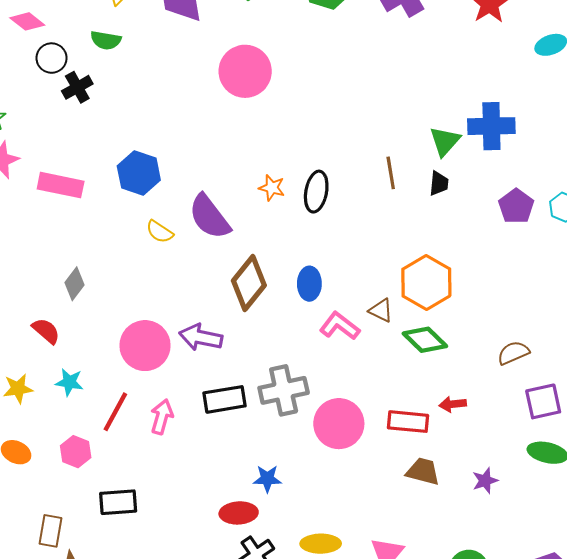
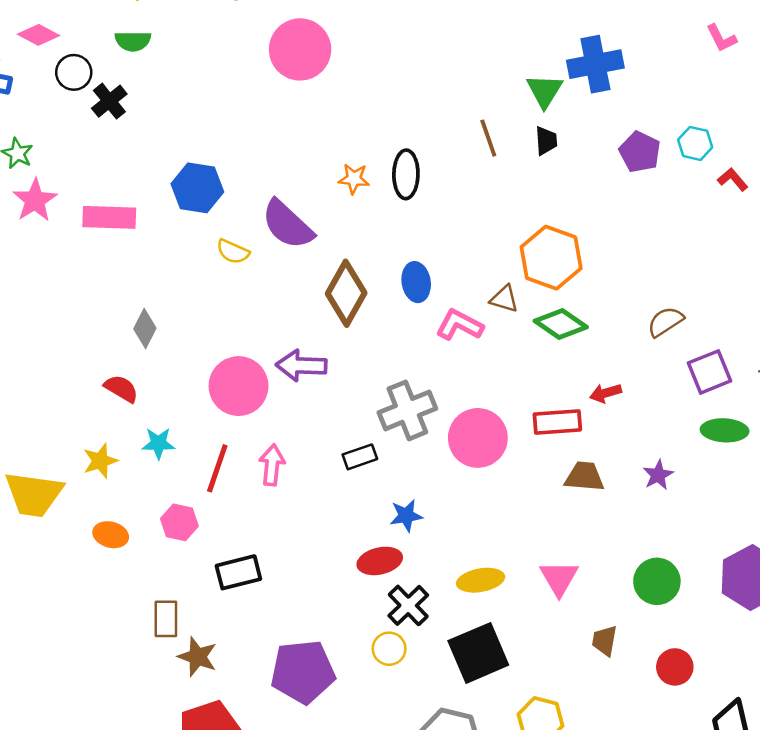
black rectangle: (224, 399) -> (360, 457), moved, size x0.7

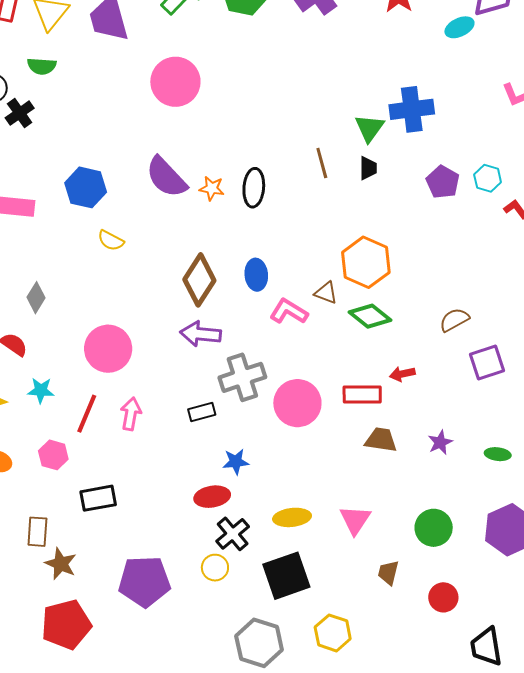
purple semicircle: (288, 225) -> (166, 177), moved
purple arrow: (301, 366) -> (201, 334), moved
green ellipse: (725, 430) -> (498, 454), moved, size x0.7

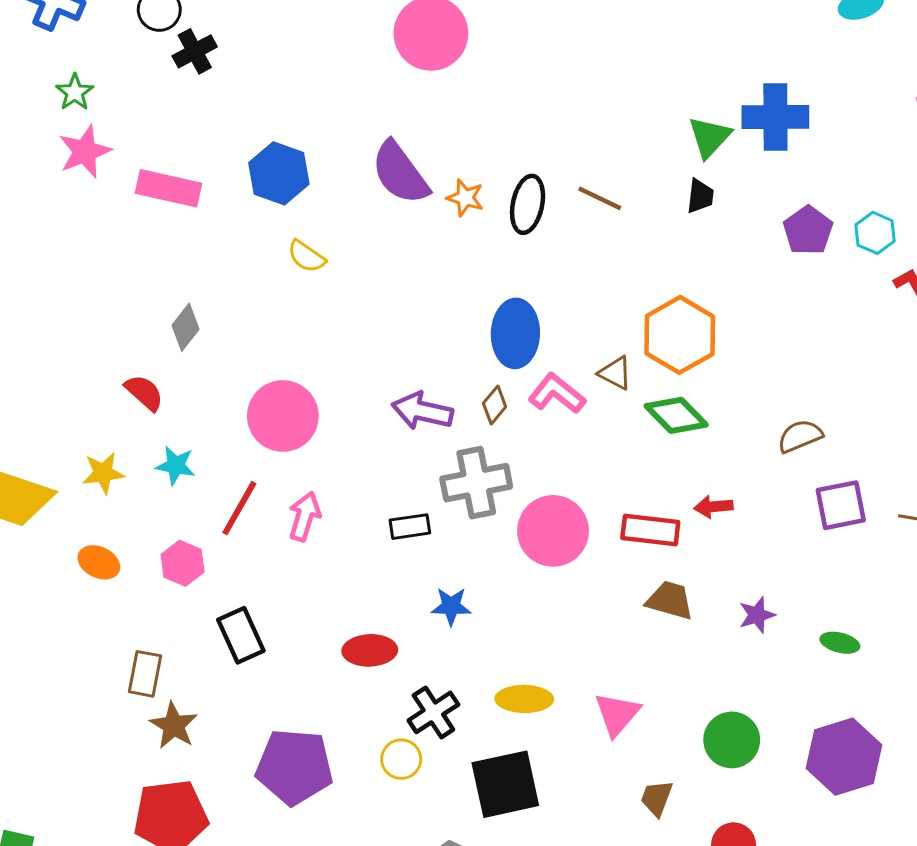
brown line: (322, 163) -> (600, 198), moved, turned -56
blue ellipse: (256, 275) -> (515, 333), size x1.4
brown diamond: (199, 280) -> (495, 405), moved, size x0.5
red ellipse: (212, 497) -> (370, 650), moved
black rectangle: (98, 498) -> (241, 635), turned 69

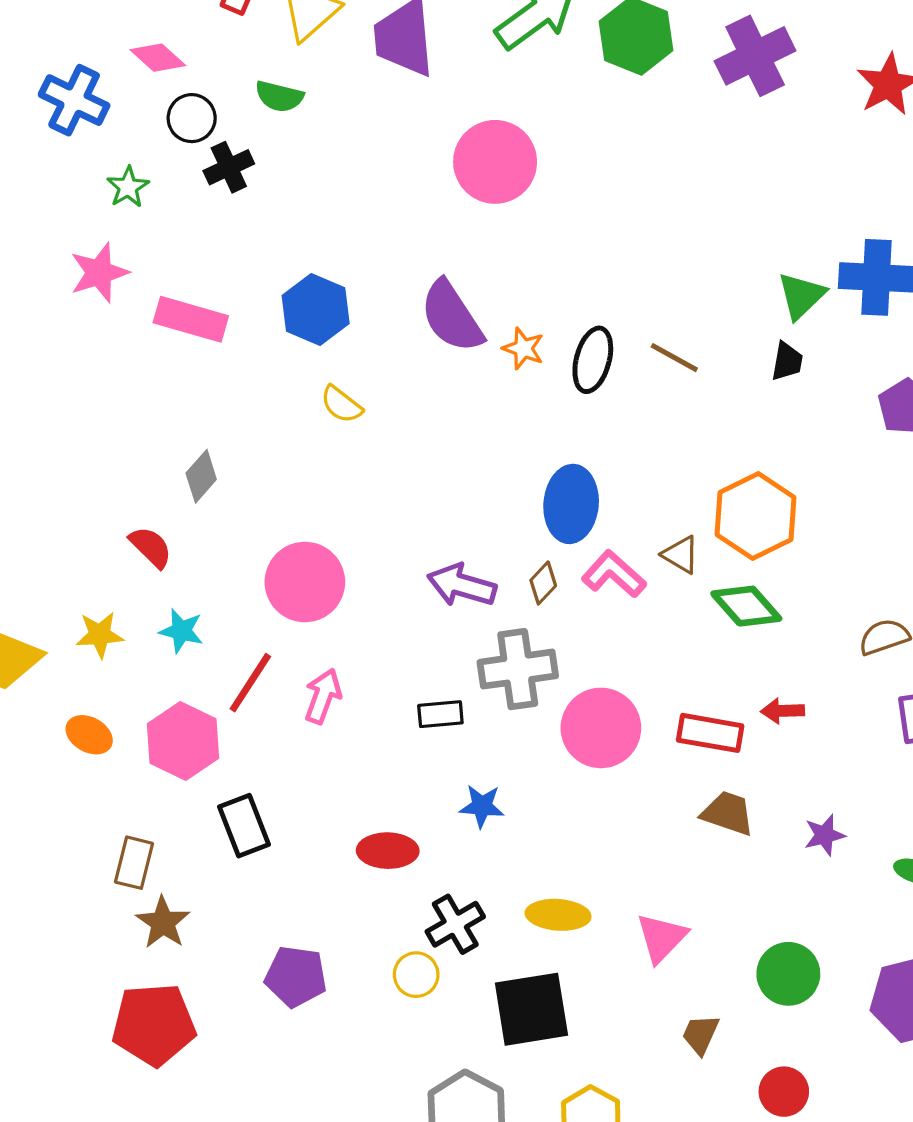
green star: (75, 92) -> (128, 187), moved
pink hexagon: (183, 563) -> (183, 741), size x1.5
purple pentagon: (294, 767) -> (296, 977), size x0.7

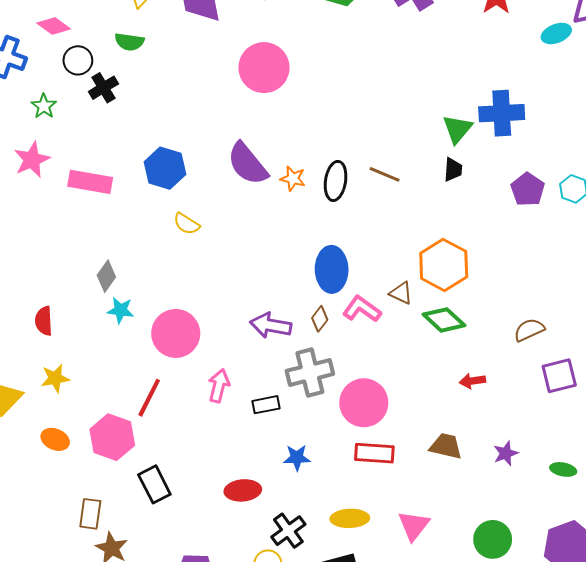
red semicircle: (151, 547) -> (44, 321), moved, turned -132
cyan star: (181, 631) -> (121, 310), moved
pink arrow: (323, 696) -> (219, 386), moved
red rectangle: (710, 733) -> (374, 453), moved

